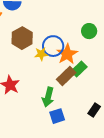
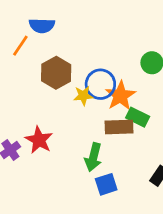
green rectangle: (79, 69) -> (138, 117), turned 70
brown rectangle: (66, 76) -> (119, 127), turned 42

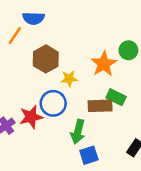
blue circle: (100, 84) -> (53, 103), moved
orange star: (120, 96) -> (104, 64), moved
red star: (39, 140) -> (31, 117), turned 30

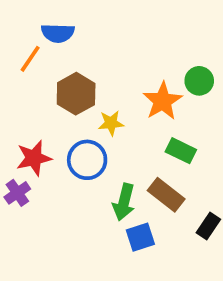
brown rectangle: (100, 106) -> (166, 195), moved, turned 40
red star: (31, 117) -> (34, 158), moved

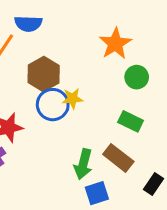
green circle: (199, 81) -> (137, 77), moved
orange star: (162, 101) -> (115, 44), moved
blue circle: (87, 160) -> (53, 105), moved

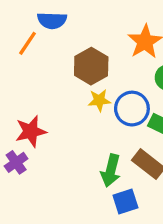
brown hexagon: (44, 74) -> (91, 66), moved
blue circle: (53, 105) -> (132, 109), moved

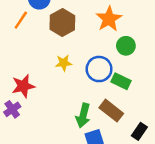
brown hexagon: (91, 66) -> (62, 23), moved
yellow star: (99, 100) -> (64, 63), moved

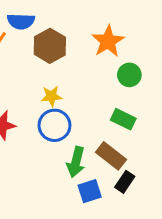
blue circle: (99, 69) -> (54, 125), moved
black rectangle: (139, 131) -> (125, 182), moved

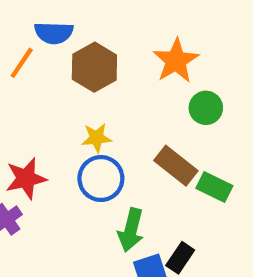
green rectangle: (123, 119) -> (214, 187), moved
brown rectangle: (111, 156) -> (176, 166), moved
black rectangle: (125, 182) -> (180, 258), moved

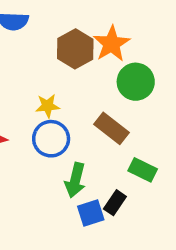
brown hexagon: (94, 67) -> (75, 49), moved
green circle: (206, 108) -> (136, 82), size x1.4
green rectangle: (214, 187) -> (143, 170), moved

